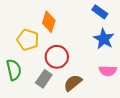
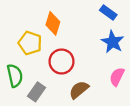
pink semicircle: (108, 71) -> (117, 77), turned 114
gray rectangle: (44, 79) -> (37, 92), moved

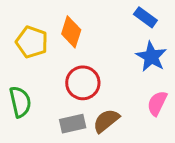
yellow pentagon: (30, 43) -> (32, 42), moved
gray rectangle: (37, 92) -> (73, 124), moved, turned 42

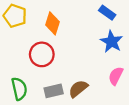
yellow pentagon: (32, 42) -> (15, 16), moved
red circle: (83, 83) -> (42, 54), moved
green semicircle: (20, 102) -> (19, 89), moved

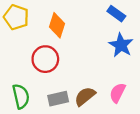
pink semicircle: (116, 76) -> (117, 93), moved

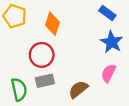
pink semicircle: (117, 93) -> (108, 73), moved
gray rectangle: (58, 99) -> (45, 81), moved

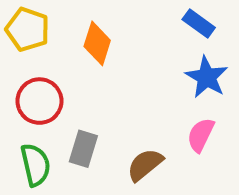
red circle: (42, 55) -> (39, 101), moved
gray rectangle: (45, 81) -> (83, 149), turned -60

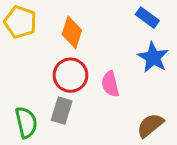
red circle: (39, 101) -> (70, 75), moved
pink semicircle: (201, 135) -> (110, 84), moved, turned -40
brown semicircle: (145, 165) -> (150, 125), moved

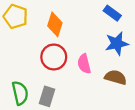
blue star: (153, 57) -> (117, 44), turned 30
gray rectangle: (62, 111) -> (47, 96), moved
brown semicircle: (150, 125) -> (116, 77), moved, turned 55

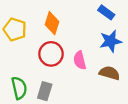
yellow pentagon: (16, 17) -> (15, 29), moved

